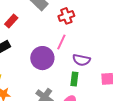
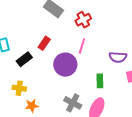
red rectangle: (11, 21) -> (44, 43), moved
purple semicircle: (81, 60) -> (118, 57), moved

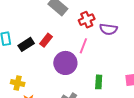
purple semicircle: (118, 57) -> (108, 29), moved
black rectangle: (24, 59) -> (26, 44), moved

